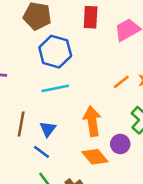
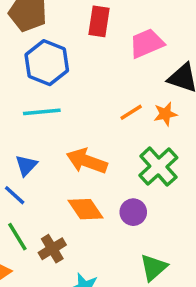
orange arrow: (92, 121) -> (87, 161), turned -68
purple circle: (120, 144) -> (133, 212), moved

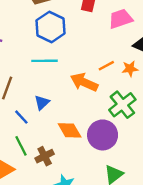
orange arrow: (87, 161) -> (84, 82), moved
blue triangle: (26, 165) -> (42, 103), moved
purple circle: (133, 212) -> (103, 135), size x1.6

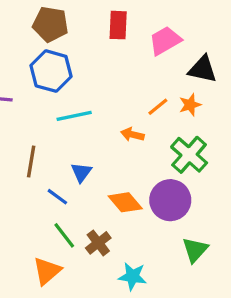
blue hexagon: (50, 27) -> (51, 71), moved
orange arrow: (84, 82) -> (132, 135), size x0.6

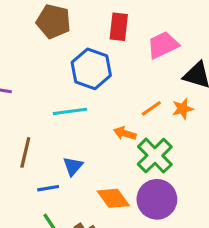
blue hexagon: (51, 71) -> (91, 69), moved
green cross: (189, 155) -> (155, 155), moved
blue line: (57, 197) -> (48, 188), turned -50

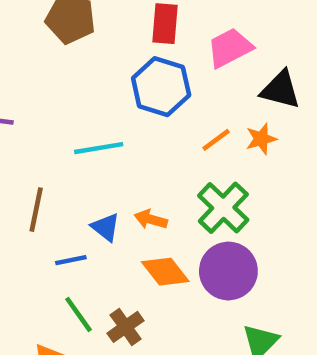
blue hexagon: (91, 69) -> (161, 87), moved
orange arrow: (125, 133) -> (151, 219), moved
blue triangle: (73, 166) -> (106, 227), turned -30

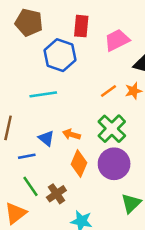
blue hexagon: (161, 87) -> (60, 55), moved
orange diamond: (165, 272) -> (79, 164), turned 60

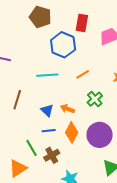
orange line: (108, 91) -> (83, 74), moved
green cross: (112, 129) -> (95, 99), moved, size x0.7
blue line: (27, 156) -> (49, 131), moved

